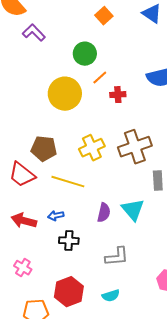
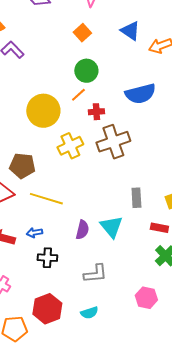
green circle: (85, 54) -> (86, 71), moved
brown cross: (135, 147) -> (113, 142), moved
yellow cross: (92, 148) -> (70, 146), moved

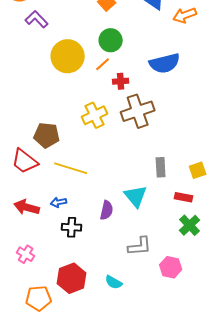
yellow circle: (43, 111) -> (68, 56), moved
purple semicircle: (82, 230) -> (107, 210), moved
gray L-shape: (95, 274) -> (140, 246), moved
cyan semicircle: (89, 313) -> (114, 282), turned 48

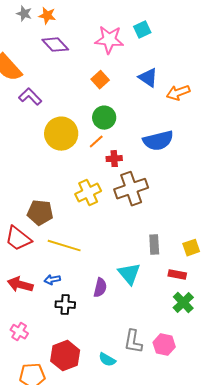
gray L-shape: (140, 246) -> (133, 342), moved, turned 105

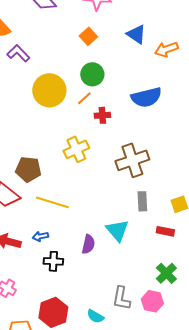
brown cross: (131, 189) -> (132, 160), moved
green cross: (183, 303) -> (166, 273), moved

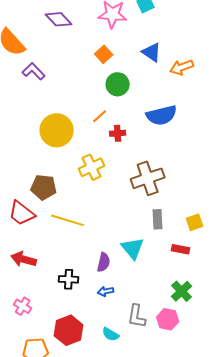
green circle: (92, 74) -> (118, 84), moved
yellow circle: (49, 90) -> (57, 130), moved
blue arrow: (40, 236) -> (106, 291), moved

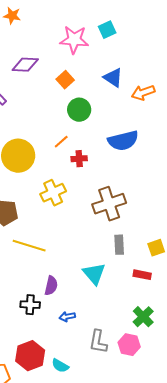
purple diamond: (59, 19) -> (25, 65), moved, turned -44
purple semicircle: (104, 262) -> (51, 286), moved
cyan semicircle: (111, 334) -> (60, 366), moved

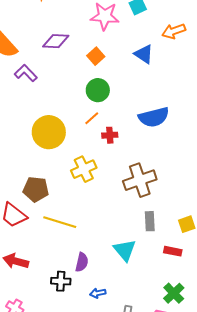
orange arrow: (143, 93) -> (174, 31), moved
green circle: (79, 110) -> (98, 90), moved

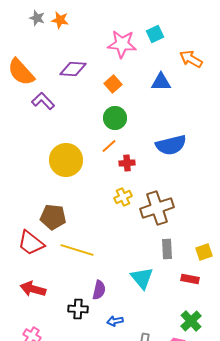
orange arrow: (174, 31) -> (191, 59), turned 50
blue triangle: (144, 54) -> (161, 82), turned -35
yellow cross: (84, 169) -> (123, 197), moved, size x0.7

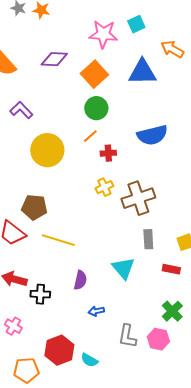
blue triangle: (161, 82) -> (142, 72), size x1.4
orange square: (113, 84) -> (94, 74), size x1.5
purple L-shape: (43, 101) -> (21, 110), moved
black cross: (78, 309) -> (40, 294), moved

